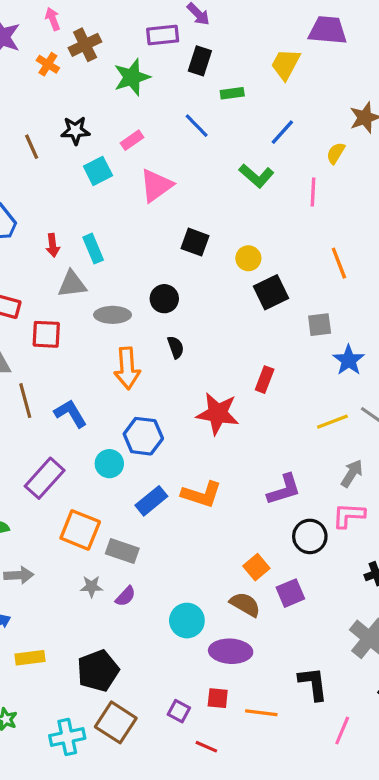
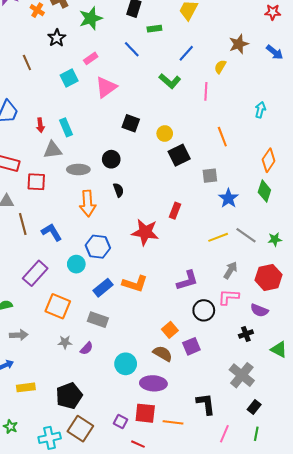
black star: (75, 131) -> (57, 38), moved, turned -30
gray rectangle: (122, 551) -> (98, 320), moved
red square: (218, 698) -> (145, 413), size x1.5

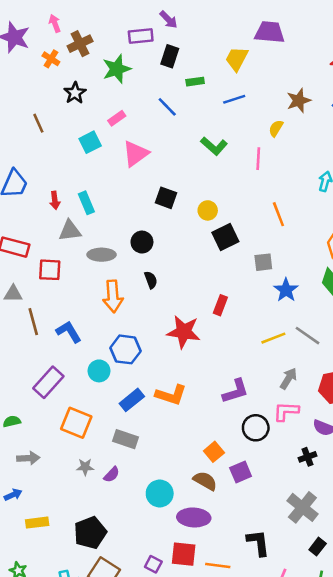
blue line: (186, 53) -> (234, 99), moved, turned 30

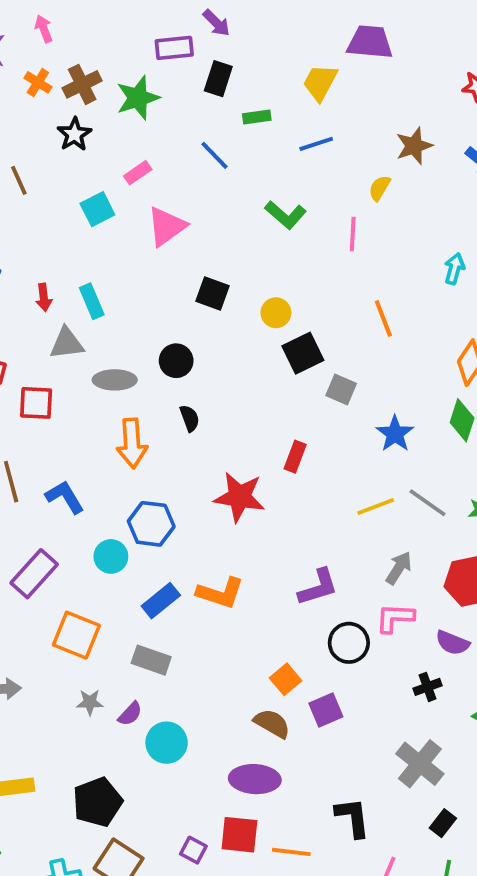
brown cross: (80, 44) -> (82, 84), moved
gray square: (263, 262) -> (341, 390), moved, turned 30
cyan circle: (160, 493) -> (167, 743), moved

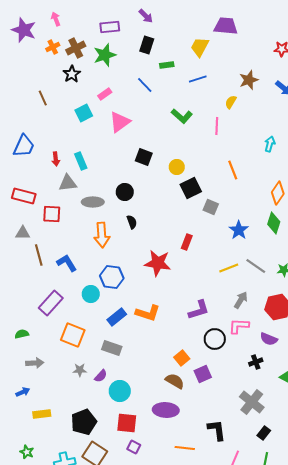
purple rectangle: (174, 48) -> (110, 27), moved
orange cross: (38, 82) -> (53, 47), turned 32
red square: (239, 835) -> (127, 423), moved

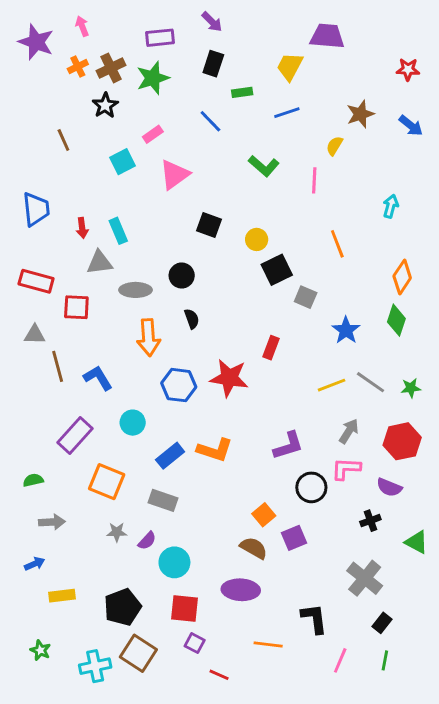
blue trapezoid: (24, 146) -> (36, 209), turned -30
blue hexagon: (112, 277) -> (179, 385), moved

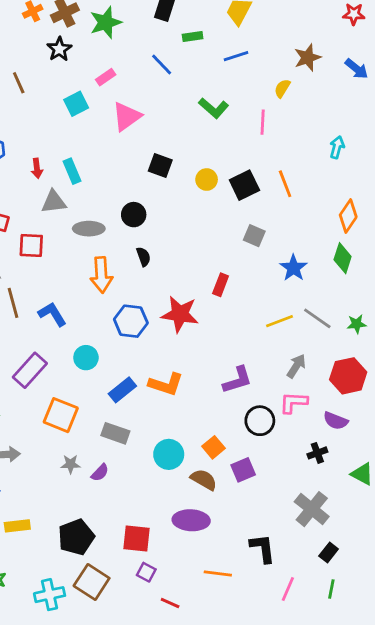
black square: (277, 270) -> (244, 185), moved
cyan circle: (174, 562) -> (169, 454), moved

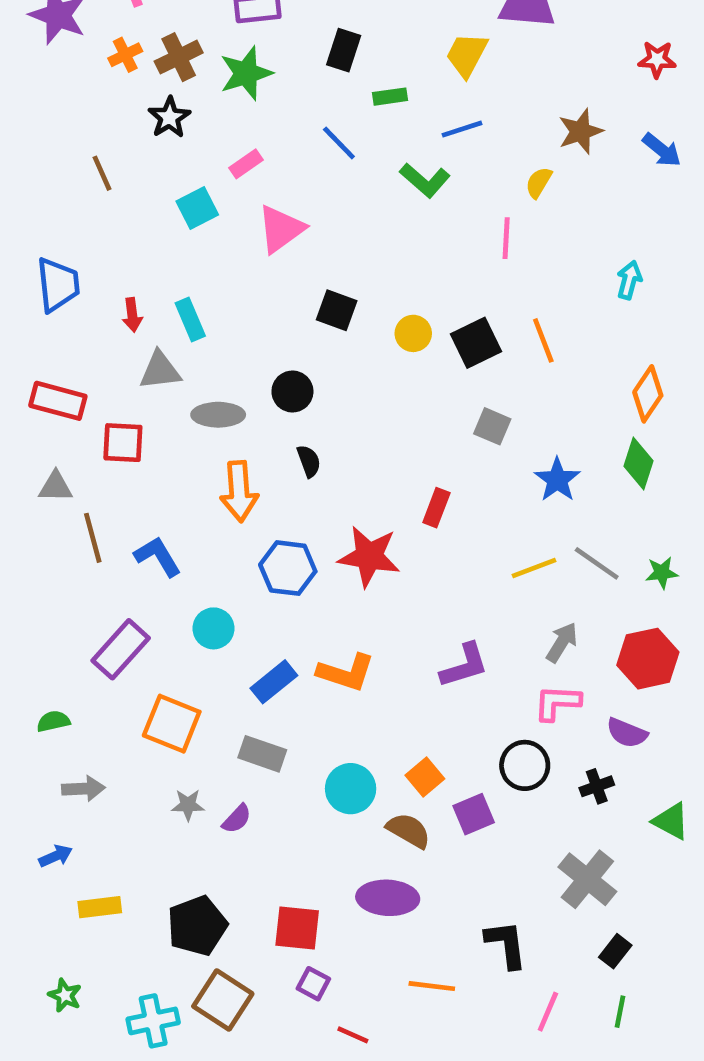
green L-shape: (214, 108) -> (425, 180), moved
black circle: (260, 421) -> (525, 765), moved

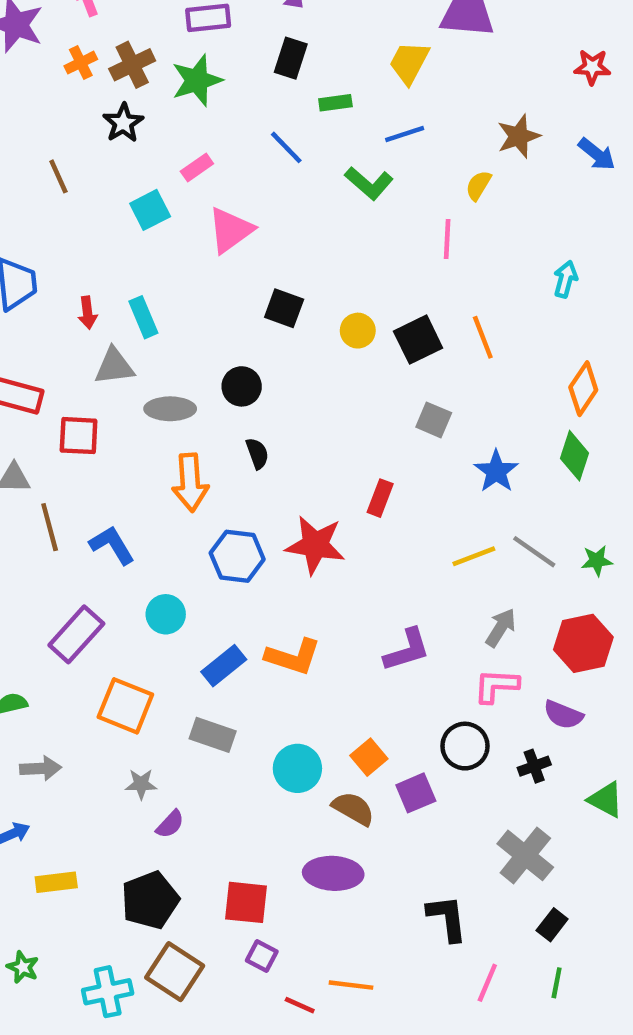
purple semicircle: (237, 819) -> (170, 824), moved
orange line: (432, 986) -> (351, 985), moved

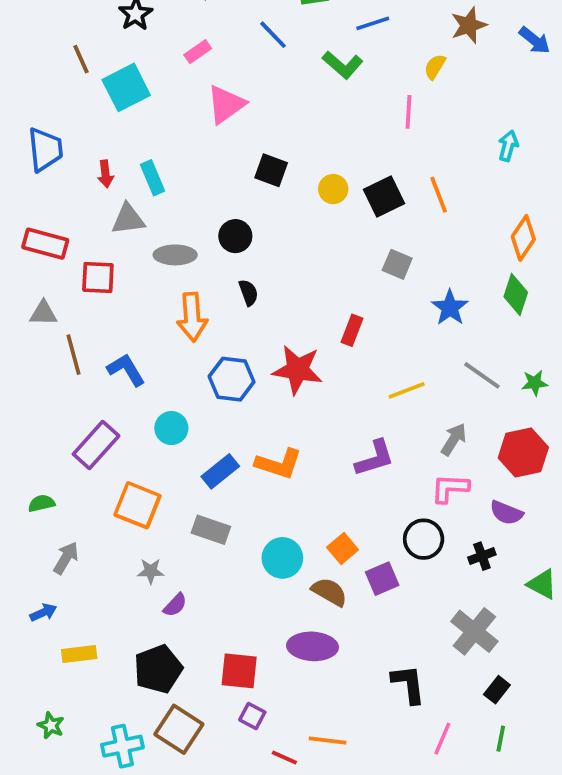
cyan square: (150, 210) -> (126, 87), moved, size x1.4
yellow line: (474, 556) -> (407, 390), moved
gray arrow: (41, 768) -> (66, 558), turned -56

